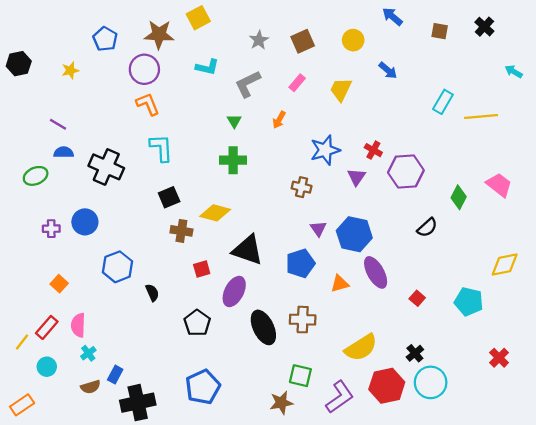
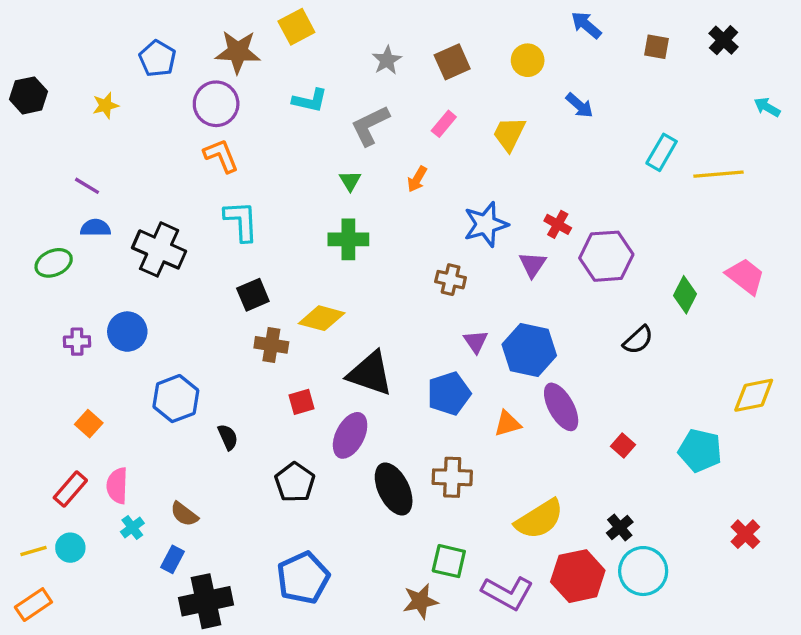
yellow line: (22, 342) -> (33, 551), moved, turned 36
brown semicircle: (91, 387) -> (184, 514), moved, turned 54
purple L-shape: (340, 397) -> (507, 593), turned 64

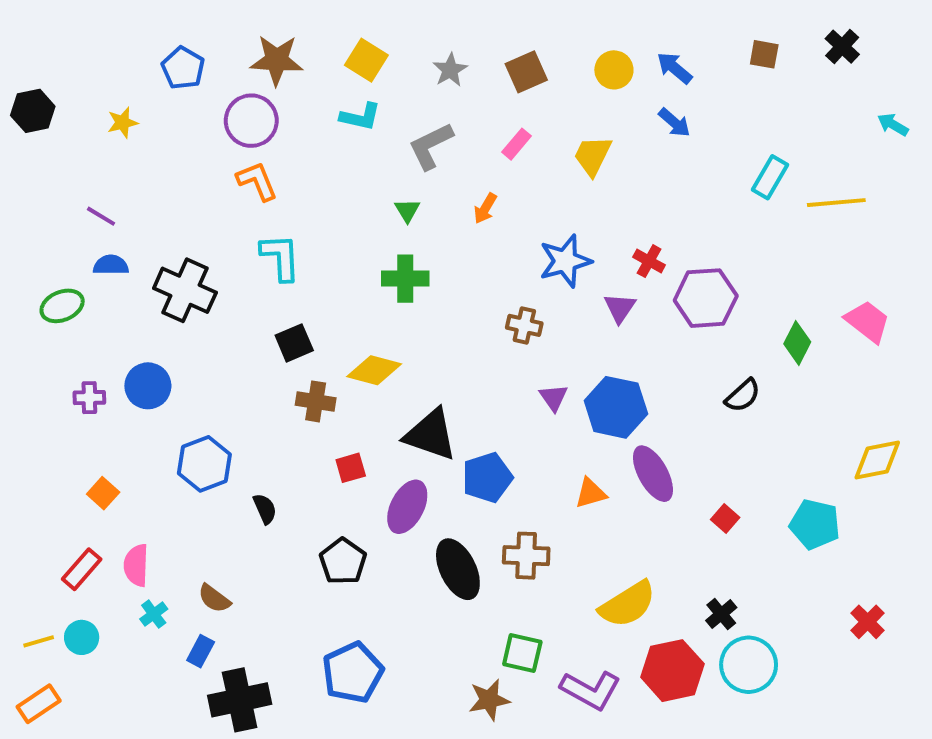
blue arrow: (586, 25) -> (674, 68), moved
yellow square: (296, 27) -> (366, 60), moved, turned -30
blue pentagon: (449, 394) -> (487, 478), moved

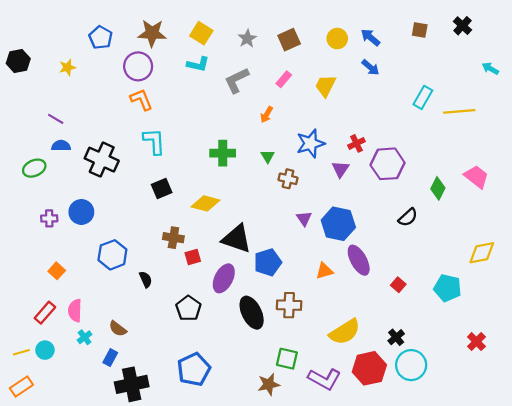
green triangle: (407, 210) -> (268, 156), moved
red cross: (649, 261) -> (357, 143), turned 35
brown cross: (316, 401) -> (173, 238), moved

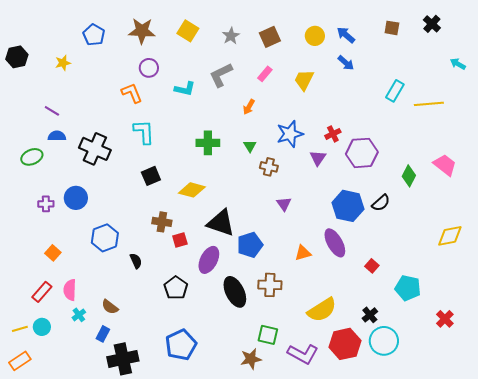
cyan L-shape: (198, 64) -> (185, 89), moved
purple circle: (138, 66) -> (149, 68), moved, size x0.7
blue hexagon: (338, 224) -> (348, 206), moved
cyan pentagon: (448, 288) -> (408, 288), moved

